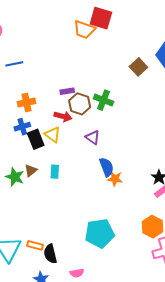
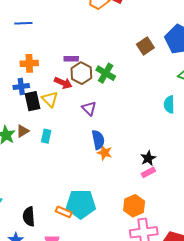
orange rectangle: (35, 245) -> (64, 212), moved

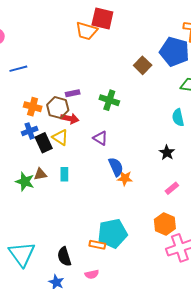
orange cross: (29, 63) -> (33, 107), turned 30
brown hexagon: (81, 73) -> (58, 108), moved
brown triangle: (23, 131) -> (40, 174), turned 32
black star: (148, 158) -> (167, 153), moved

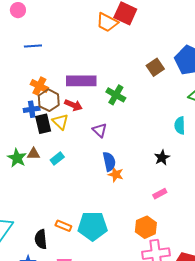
purple rectangle: (73, 93) -> (81, 81), size x2.0
brown hexagon: (58, 108) -> (49, 100), moved
cyan rectangle: (64, 174) -> (57, 159), turned 40
orange rectangle: (97, 245) -> (63, 226), moved

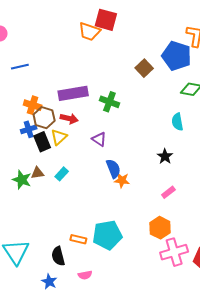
yellow triangle: (60, 122) -> (59, 137), turned 42

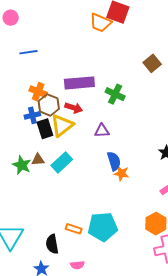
yellow triangle: (59, 137) -> (62, 125), size x1.4
purple triangle: (99, 139) -> (102, 131), turned -42
cyan rectangle: (62, 174) -> (62, 162), size x1.5

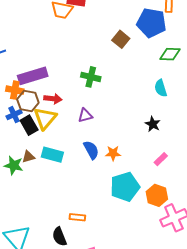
purple rectangle: (79, 83) -> (33, 76), moved
blue semicircle: (114, 161) -> (91, 150), moved
cyan rectangle: (62, 162) -> (52, 155), turned 70
cyan pentagon: (103, 227) -> (125, 187), moved

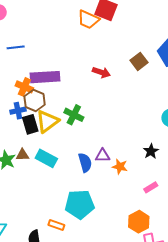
green cross: (91, 77) -> (74, 115), moved
red arrow: (53, 99) -> (101, 72), moved
purple triangle: (85, 115) -> (103, 156), moved
orange star: (113, 153) -> (120, 167), moved
cyan pentagon: (125, 187) -> (80, 204), moved

